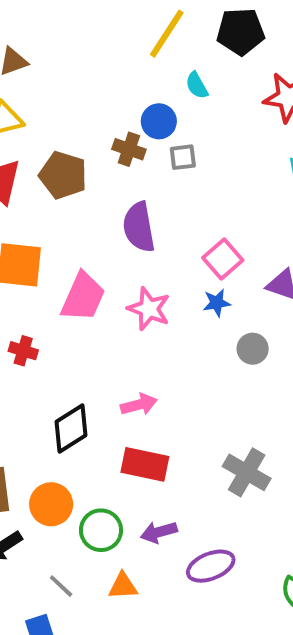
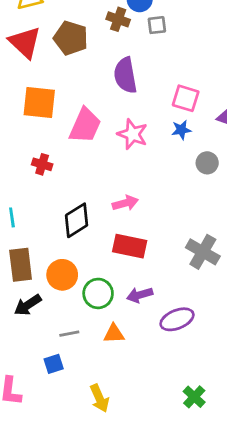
pink square: (223, 259) -> (186, 98), turned -32
gray line: (61, 586) -> (69, 334), turned -54

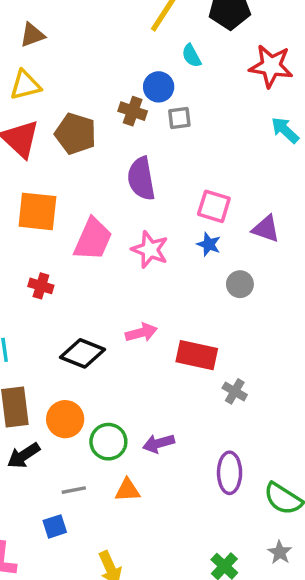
blue star: (181, 130) -> (209, 244), turned 30
black diamond: (77, 220) -> (82, 353), turned 54
red rectangle: (130, 246) -> (197, 355), moved
gray cross: (203, 252) -> (235, 391), size x0.6
purple ellipse: (177, 319) -> (230, 473), moved, turned -68

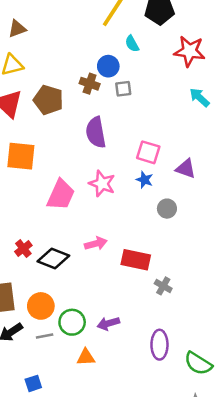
pink trapezoid: (93, 239) -> (61, 195), moved
red cross: (41, 286) -> (23, 249), moved, turned 35
gray line: (74, 490) -> (45, 336), moved

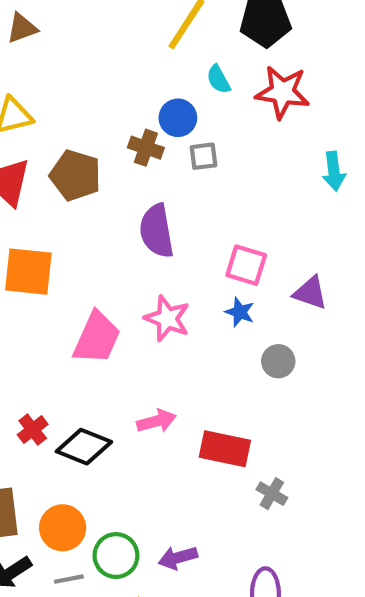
brown triangle: (17, 29) -> (22, 28), moved
red star: (189, 51) -> (283, 92), moved
cyan arrow: (199, 97) -> (334, 171), turned -140

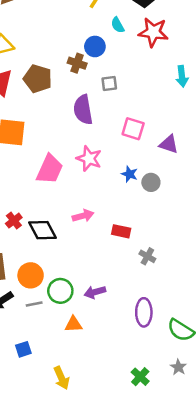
gray square: (204, 156) -> (109, 83), moved
blue star: (240, 312) -> (129, 174), moved
black diamond: (84, 447) -> (42, 230), turned 40
red rectangle: (225, 449) -> (121, 231), size x0.7

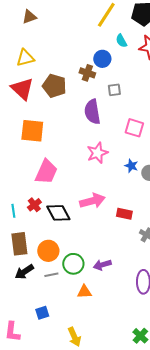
pink star: (89, 159) -> (97, 153), turned 30
pink trapezoid: (50, 169) -> (46, 172), moved
pink arrow: (83, 216) -> (92, 201), size x1.4

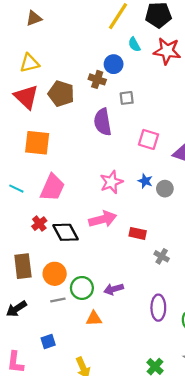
pink star: (97, 153) -> (111, 182), moved
cyan line: (13, 211) -> (16, 189), moved, turned -56
black arrow: (24, 272) -> (16, 309), moved

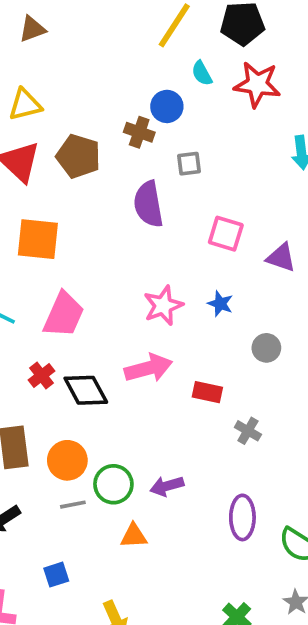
gray circle: (165, 189) -> (266, 348), moved

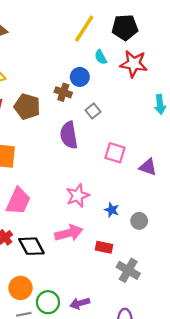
gray square: (189, 164) -> (93, 111), turned -32
blue star: (220, 304) -> (112, 210), moved
gray cross: (248, 431) -> (128, 270), size x1.5

